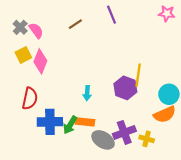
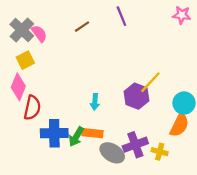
gray cross: (20, 27) -> (22, 30), size x1.5
pink diamond: (40, 61) -> (18, 87), moved
yellow line: (138, 75) -> (150, 82), turned 35
orange semicircle: (165, 114) -> (179, 125), turned -40

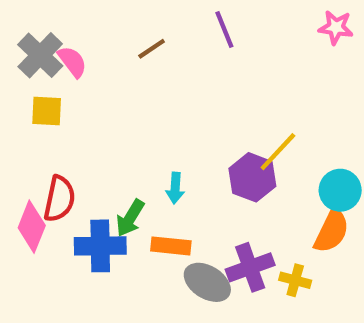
yellow square: (25, 60) -> (47, 111), turned 30
pink diamond: (18, 87) -> (32, 227), moved
green arrow: (76, 137) -> (130, 218), moved

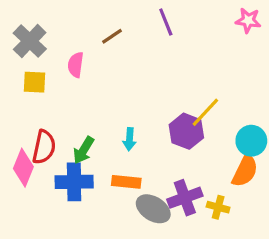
pink semicircle: (72, 62) -> (76, 65), moved, turned -135
green arrow: (130, 218) -> (84, 150), moved

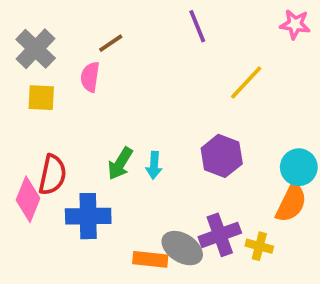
brown line: (112, 36) -> (111, 43), moved
yellow line: (205, 112) -> (246, 83), moved
green arrow: (84, 150) -> (120, 163), moved
orange rectangle: (126, 182) -> (150, 259), moved

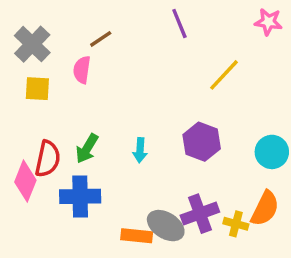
green arrow: (120, 163) -> (87, 149), moved
orange semicircle: (291, 203) -> (265, 208), moved

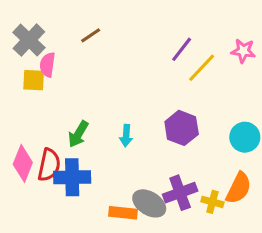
pink star: (268, 22) -> (243, 51), moved
purple line: (179, 24) -> (182, 49), moved, turned 60
pink semicircle: (82, 70) -> (47, 65), moved
red semicircle: (48, 159) -> (49, 165), moved

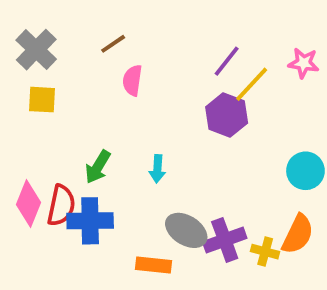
pink semicircle: (47, 65) -> (132, 80), moved
purple hexagon: (182, 128) -> (227, 115), moved
gray ellipse: (149, 203) -> (186, 230), moved

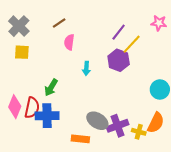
pink star: (304, 63) -> (159, 23), moved
cyan arrow: (157, 169) -> (86, 68), moved

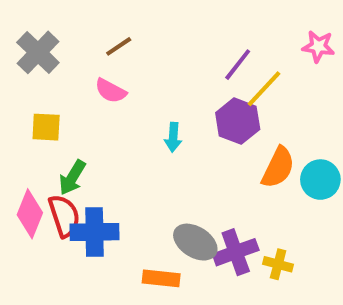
pink semicircle: (69, 42) -> (111, 91), moved, turned -70
yellow square: (22, 52) -> (46, 127), moved
green arrow: (51, 87) -> (72, 178), moved
red semicircle: (32, 108) -> (64, 216), turned -30
orange semicircle: (156, 123) -> (278, 167), moved

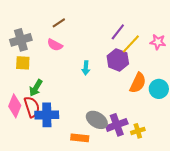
pink star: (318, 46) -> (158, 42), moved
gray cross: (38, 52) -> (21, 40), moved, turned 30
yellow cross: (278, 264) -> (138, 131), turned -32

